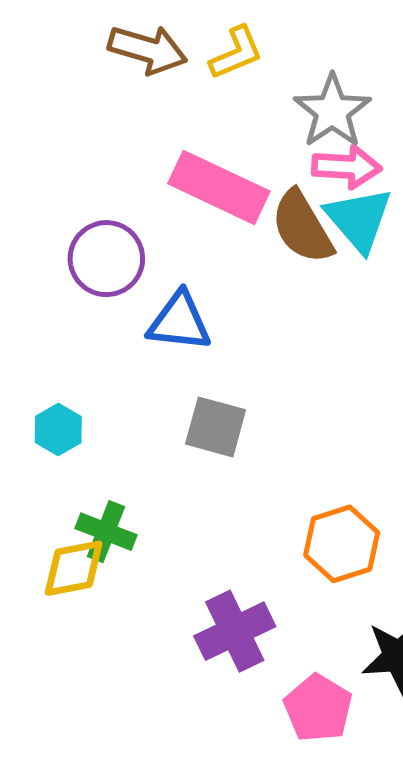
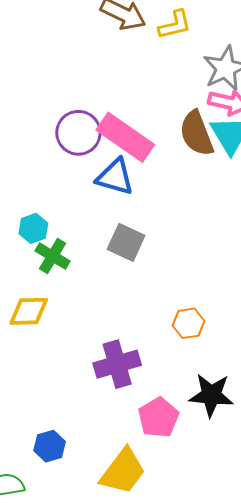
pink rectangle: (219, 187) -> (125, 137), moved
green cross: (106, 532) -> (53, 256), moved
orange hexagon: (342, 544) -> (188, 323), size x0.7

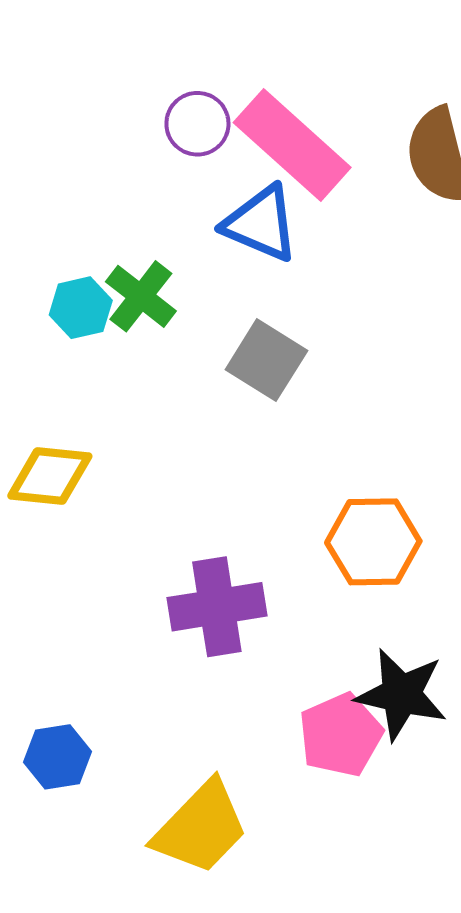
purple circle: (78, 133) -> (197, 124), size x0.7
green cross: (53, 256) -> (141, 296), moved
orange hexagon: (188, 323) -> (373, 542), size x1.4
pink pentagon: (159, 417) -> (341, 735), moved

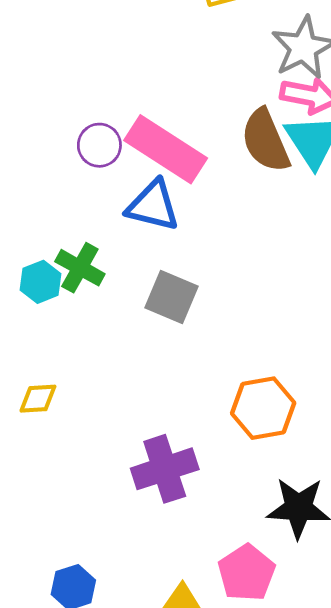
yellow diamond: (50, 476) -> (38, 399), size x0.7
pink pentagon: (341, 735) -> (247, 573), moved

